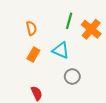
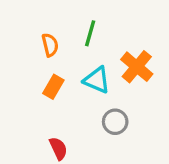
green line: (69, 21) -> (90, 33), moved
orange cross: (91, 29) -> (137, 67), moved

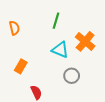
orange semicircle: (50, 45) -> (14, 28), moved
orange rectangle: (53, 87) -> (21, 66), moved

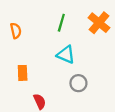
orange cross: (85, 41) -> (99, 23), moved
orange rectangle: (21, 66) -> (23, 73), turned -32

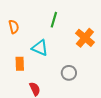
orange cross: (99, 23) -> (85, 38), moved
cyan triangle: (66, 55) -> (40, 48), moved

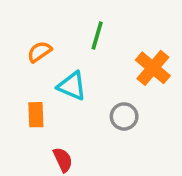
orange semicircle: (14, 27) -> (39, 52), moved, turned -112
gray circle: (69, 73) -> (124, 116), moved

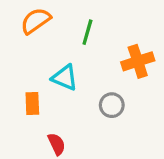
orange semicircle: (39, 52) -> (36, 21), moved, size x1.4
orange cross: (153, 68) -> (138, 61), turned 32

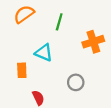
gray circle: (112, 105) -> (76, 82), moved

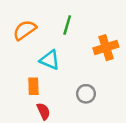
orange semicircle: (24, 14) -> (25, 30), moved
orange rectangle: (22, 70) -> (33, 86), moved

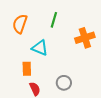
orange semicircle: (25, 30) -> (20, 24), turned -36
gray circle: (86, 94) -> (64, 83), moved

